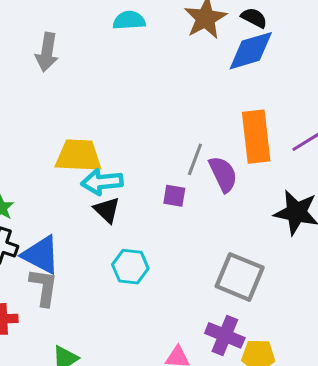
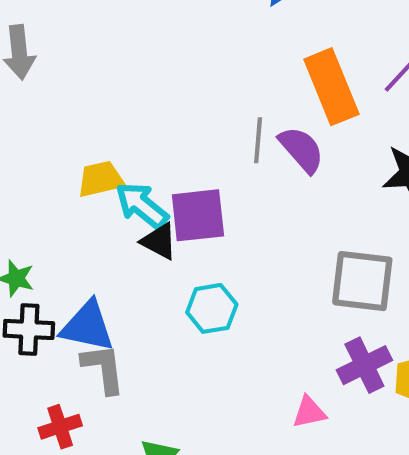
yellow trapezoid: (79, 156) -> (101, 179), size x0.7
cyan arrow: (102, 182) -> (142, 206), turned 60
purple square: (174, 196) -> (198, 215), moved, size x1.8
purple cross: (225, 335) -> (364, 365), turned -33

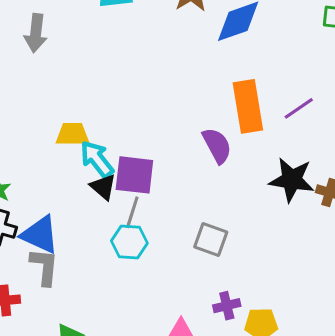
gray line: (258, 140) -> (132, 212), moved
gray square: (362, 281) -> (211, 239), moved, size x0.7
purple cross: (364, 365) -> (227, 306), size x0.7

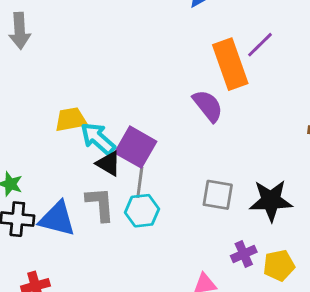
purple line: (299, 108) -> (260, 45), moved
purple square: (134, 175) -> (136, 147), turned 33
black star: (292, 180) -> (271, 201), moved
gray L-shape: (44, 267) -> (100, 204), moved

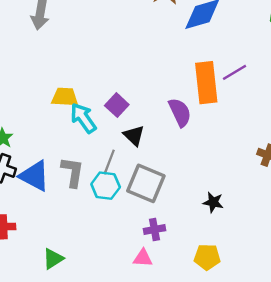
purple square: (136, 147) -> (117, 105), moved, size x0.7
black triangle: (108, 163) -> (134, 136), moved
gray square: (218, 195) -> (146, 183), moved, size x1.4
black star: (271, 201) -> (213, 202), size x0.6
purple cross: (244, 254) -> (154, 230), moved

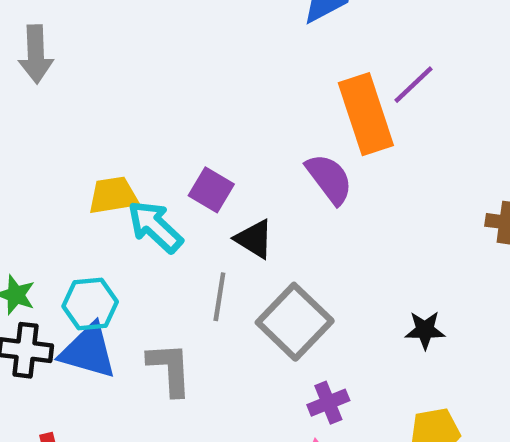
gray L-shape: (73, 172) -> (170, 369), moved
gray square: (146, 183) -> (295, 322), turned 33
cyan hexagon: (106, 186) -> (90, 304), moved

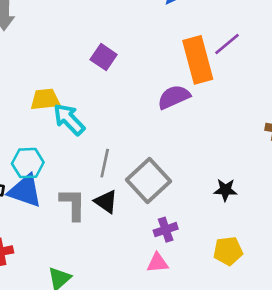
purple semicircle: (329, 179) -> (174, 97), turned -80
purple square: (211, 190) -> (104, 57), moved
black triangle: (254, 239) -> (106, 202), moved

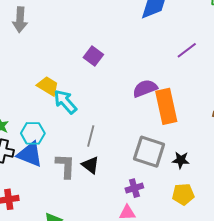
orange rectangle: (198, 60) -> (166, 106), moved
yellow trapezoid: (45, 99) -> (48, 86), turned 35
gray square: (148, 180) -> (149, 152), moved, turned -32
yellow pentagon: (228, 251) -> (183, 194), moved

